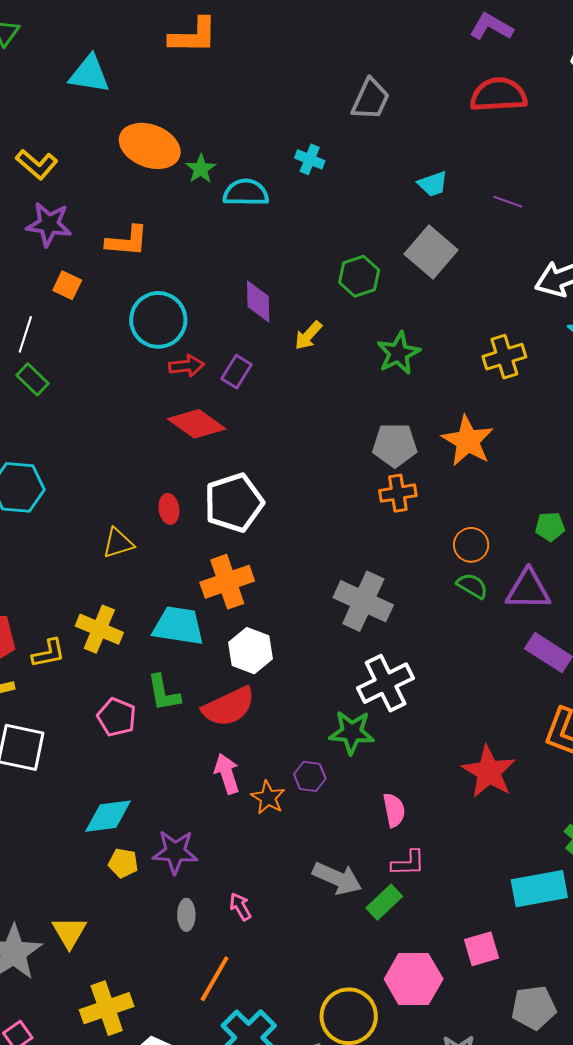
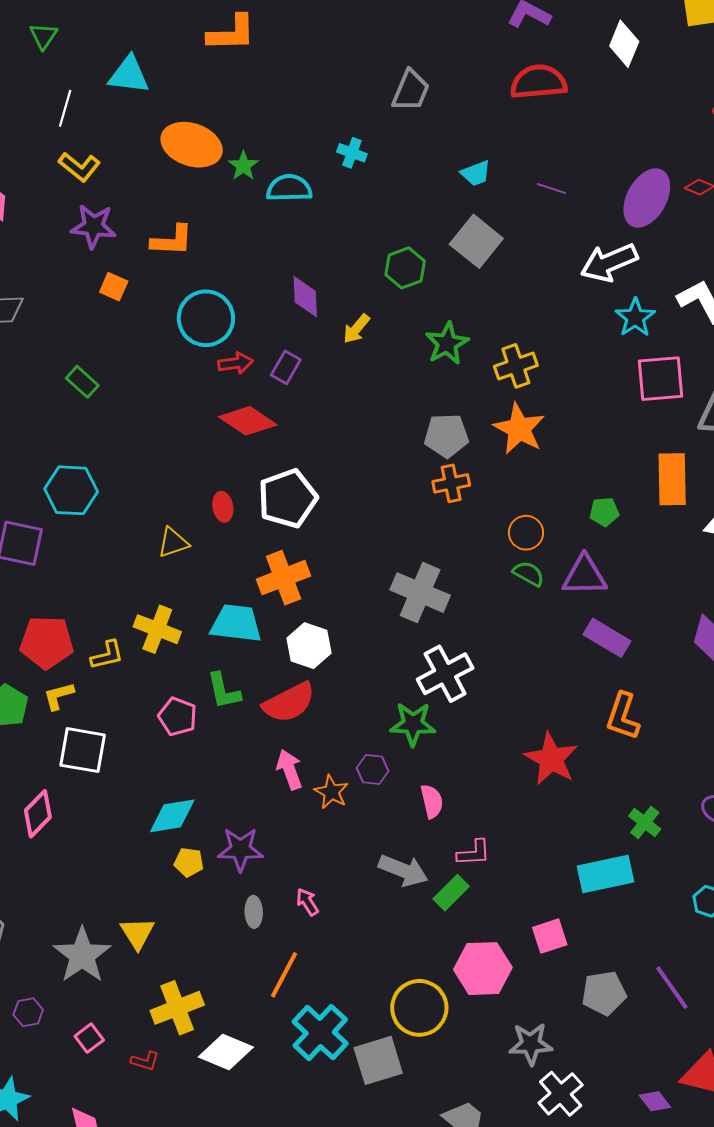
white line: (25, 334) -> (65, 108), moved
yellow cross: (504, 357) -> (516, 366), moved
pink semicircle: (394, 810) -> (432, 801), moved

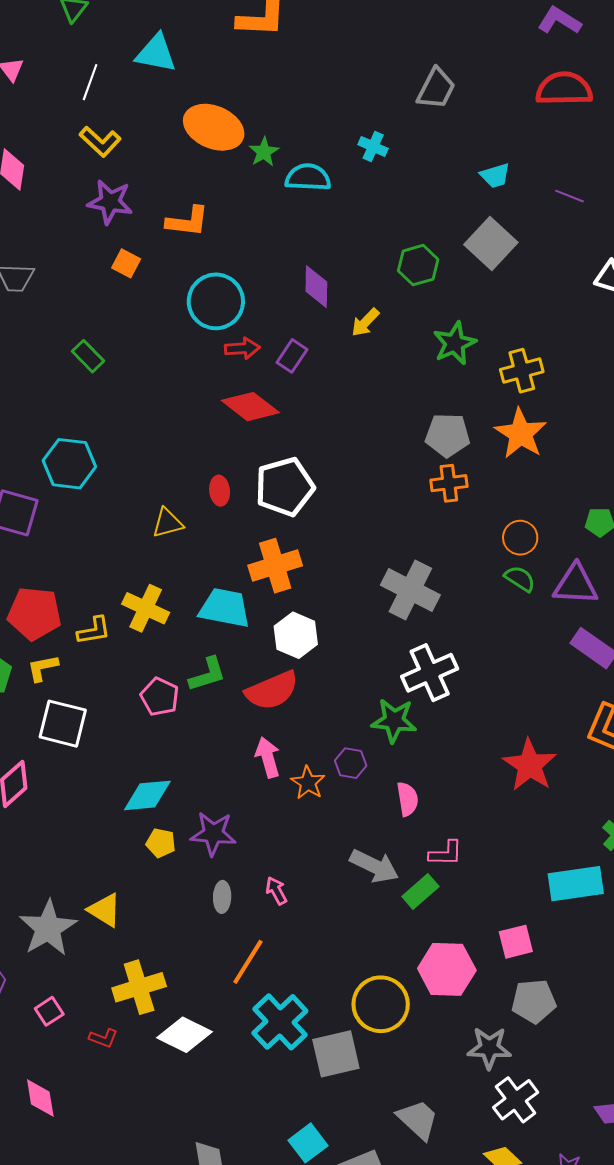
green L-shape: (224, 691) -> (207, 674), turned -99
yellow triangle: (137, 933) -> (105, 910), turned -30
gray pentagon: (604, 993) -> (534, 1001), moved

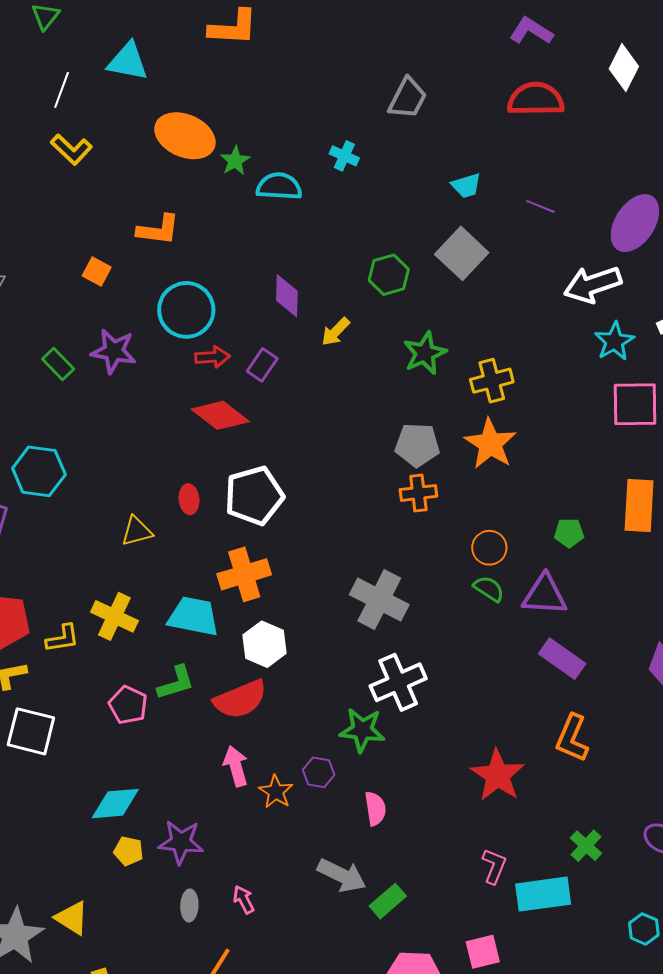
purple star: (110, 202) -> (114, 351), moved
pink L-shape: (446, 853) -> (494, 866), moved, turned -69

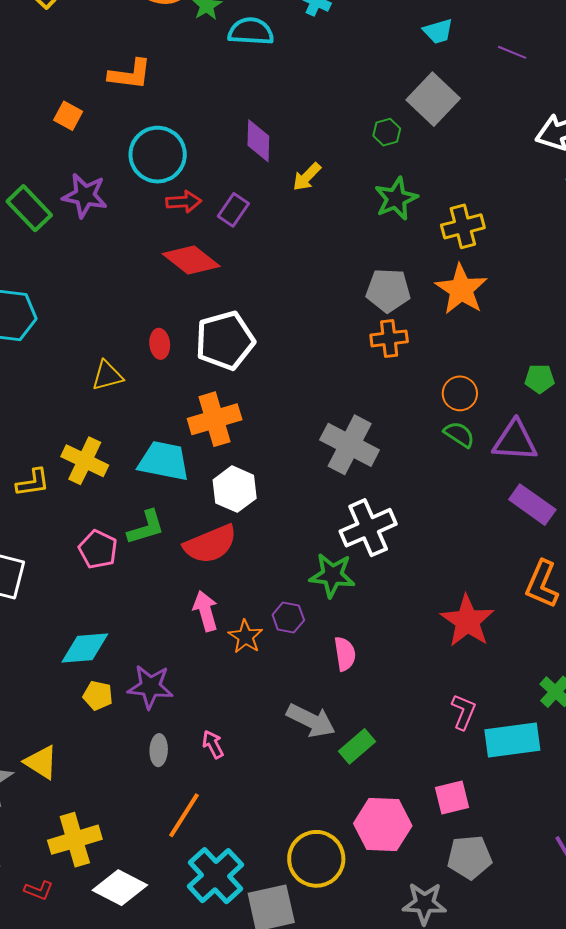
green hexagon: (389, 275) -> (387, 132), moved, size x0.7
green rectangle: (58, 364) -> (29, 208), size x1.4

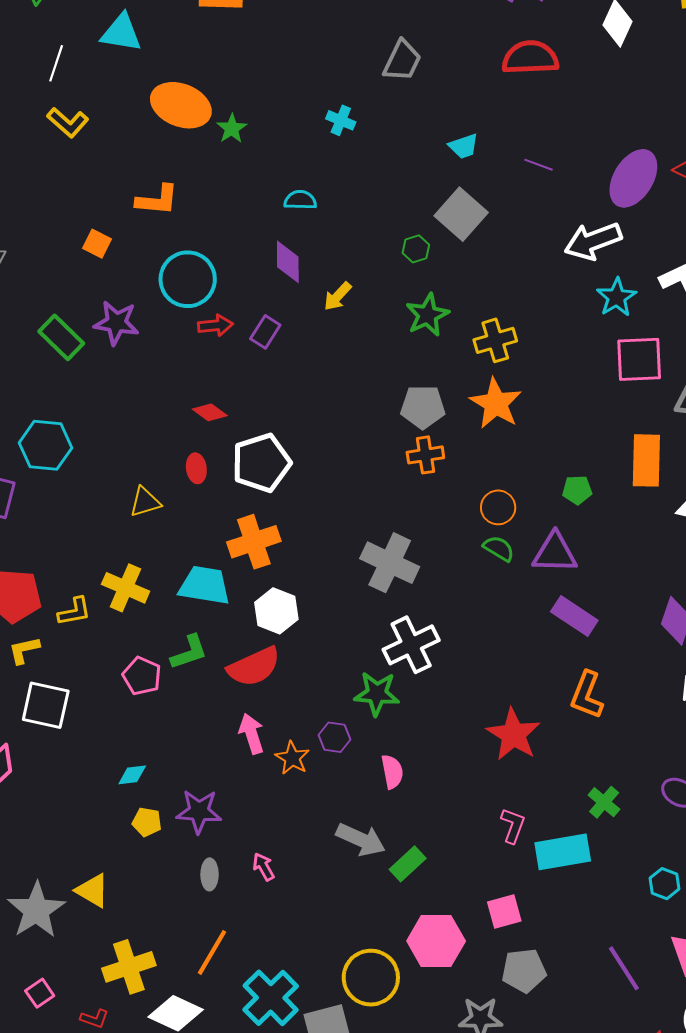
cyan semicircle: (251, 31) -> (300, 200), moved, size x0.7
red diamond: (191, 260) -> (210, 412), moved, size x0.6
cyan diamond: (85, 648) -> (132, 775), size x0.6
orange line: (184, 815) -> (212, 952), moved

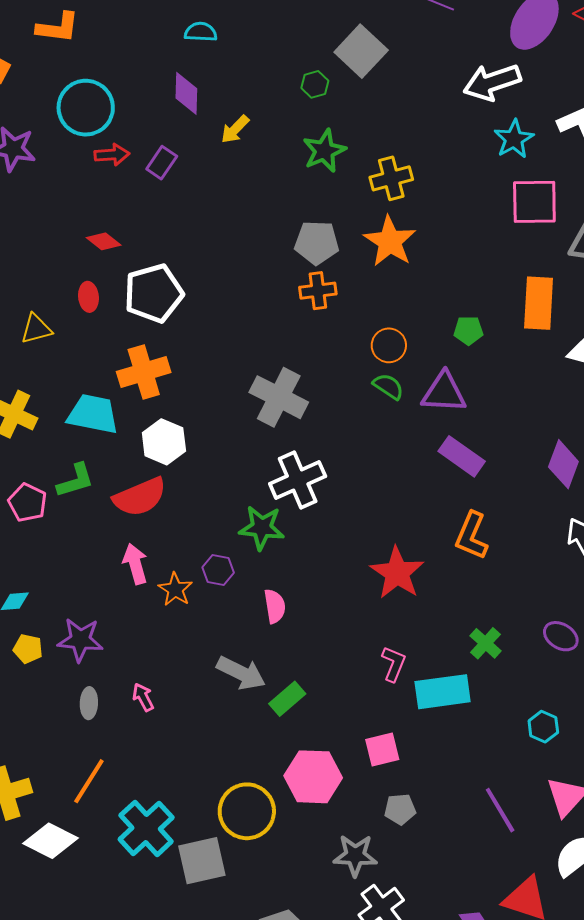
gray pentagon: (524, 971) -> (400, 809), size x0.7

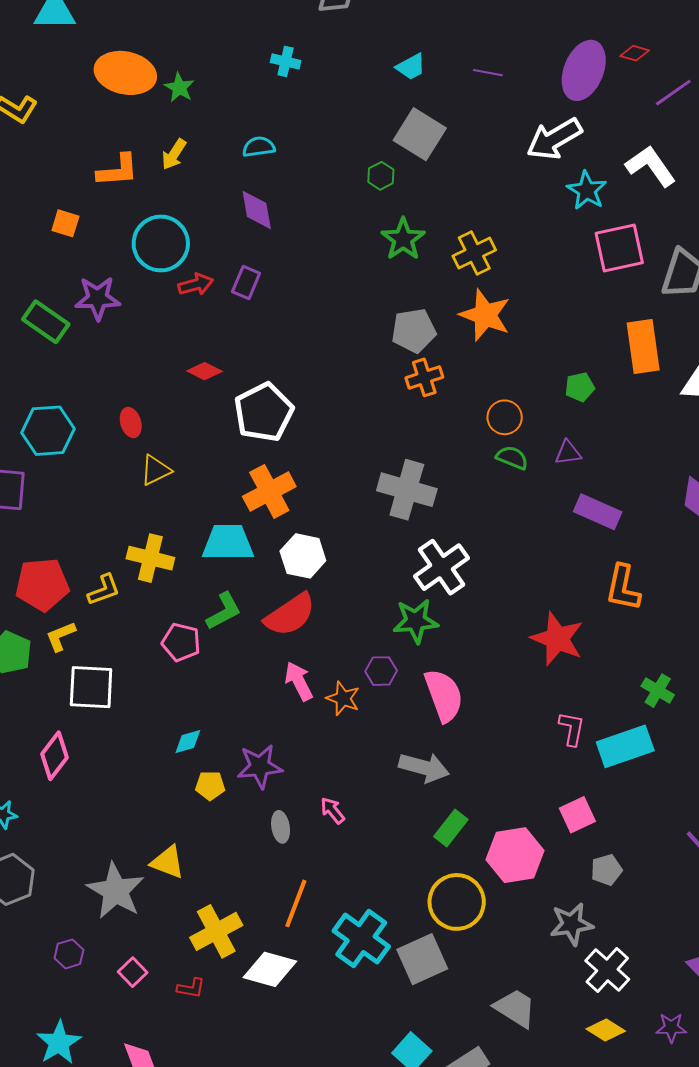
yellow arrow: (235, 129) -> (174, 154), moved
red ellipse: (88, 297) -> (131, 422), moved
purple triangle: (444, 393) -> (568, 453), size x0.6
pink semicircle: (275, 606) -> (444, 695), size x1.6
green rectangle: (287, 699) -> (451, 828), moved

